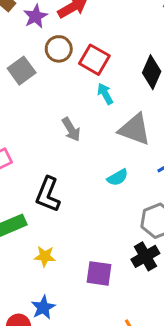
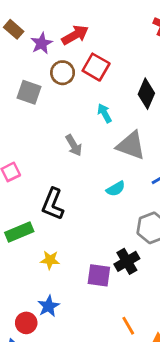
red square: (94, 60) -> (96, 67), moved
gray square: (22, 71) -> (29, 92), turned -35
black cross: (145, 256) -> (127, 261), moved

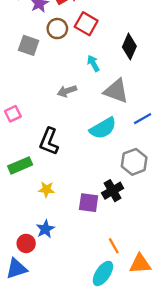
gray arrow: (74, 145) -> (67, 91), turned 102
cyan semicircle: (116, 189) -> (103, 128), size x1.6

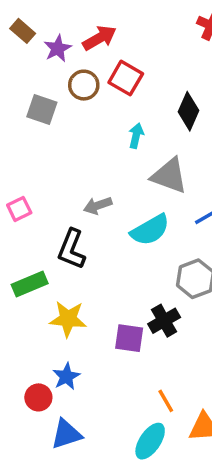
cyan arrow: (93, 63) -> (136, 136), turned 42
gray arrow: (67, 91) -> (98, 205), moved
yellow star: (47, 189) -> (68, 319), size x1.5
blue triangle: (17, 269) -> (66, 434), moved

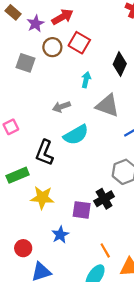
gray arrow: (98, 205) -> (61, 107), moved
cyan semicircle: (150, 230) -> (76, 135), moved
blue star: (66, 377) -> (60, 235), moved

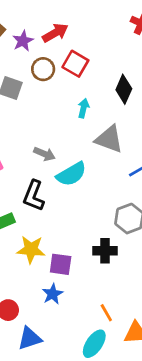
gray arrow: (61, 107) -> (44, 154), moved, turned -138
black cross: (104, 199) -> (105, 251), turned 30
purple square: (82, 210) -> (61, 264), moved

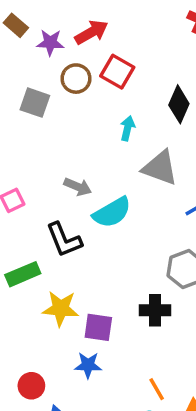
purple star: (23, 41) -> (50, 42), turned 30
black L-shape: (34, 196) -> (64, 240), turned -44
blue star: (53, 294) -> (88, 365), turned 30

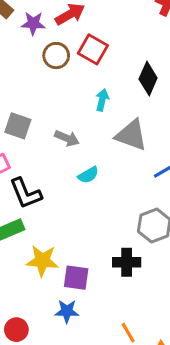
gray square: (35, 103) -> (18, 126), moved
gray arrow: (78, 187) -> (67, 138), moved
cyan semicircle: (112, 212) -> (88, 175), size x0.6
black L-shape: (64, 240) -> (26, 193), moved

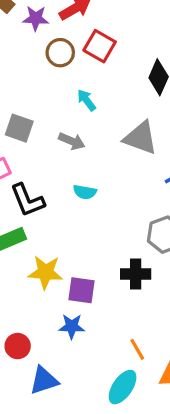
cyan arrow: (102, 100) -> (86, 100), moved, turned -50
cyan semicircle: (88, 175) -> (85, 192), moved, turned 40

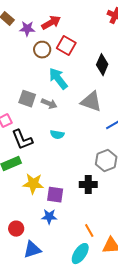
cyan arrow: (86, 100) -> (58, 79), size x1.6
gray square: (19, 128) -> (27, 99), moved

